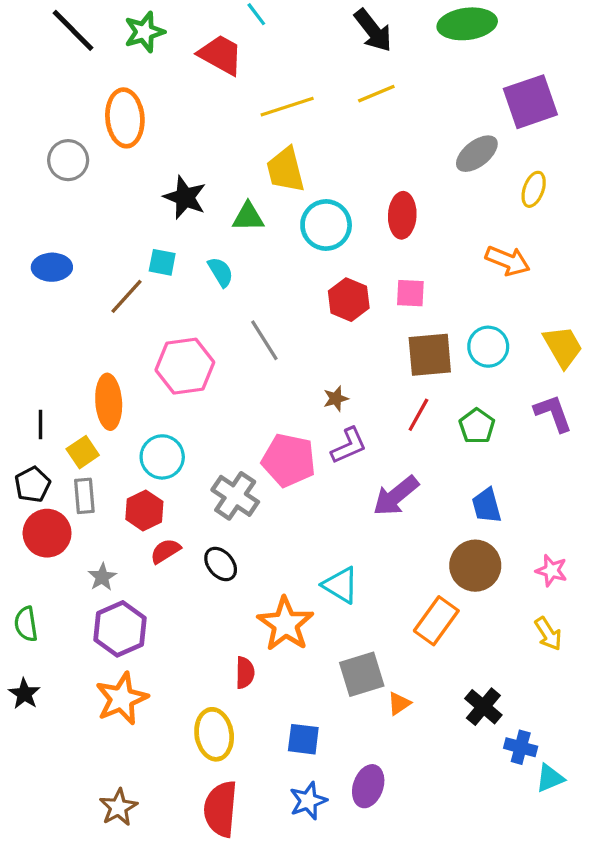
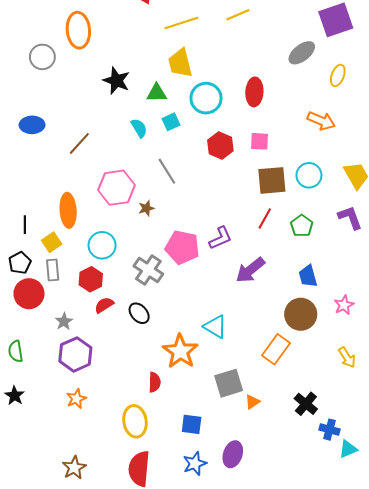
cyan square: (162, 262) -> (171, 122), moved, turned -36
brown star: (336, 399) -> (146, 208), moved
pink star: (551, 570) -> (344, 305), moved, turned 30
orange star: (122, 699) -> (76, 399), size x0.6

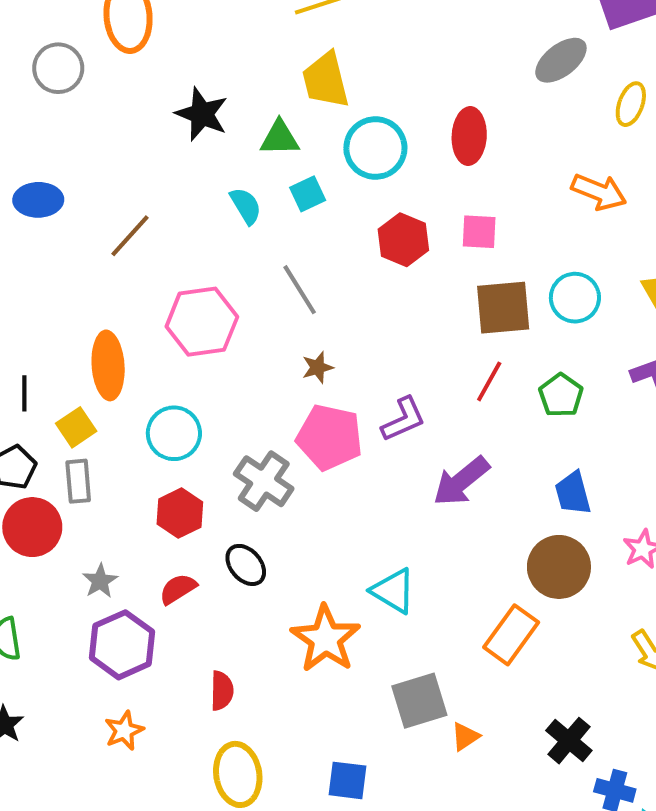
brown star: (146, 208) -> (318, 367), moved
red hexagon: (91, 279) -> (180, 513), moved
red semicircle: (104, 305) -> (178, 589), moved
red semicircle: (155, 382) -> (222, 691), moved

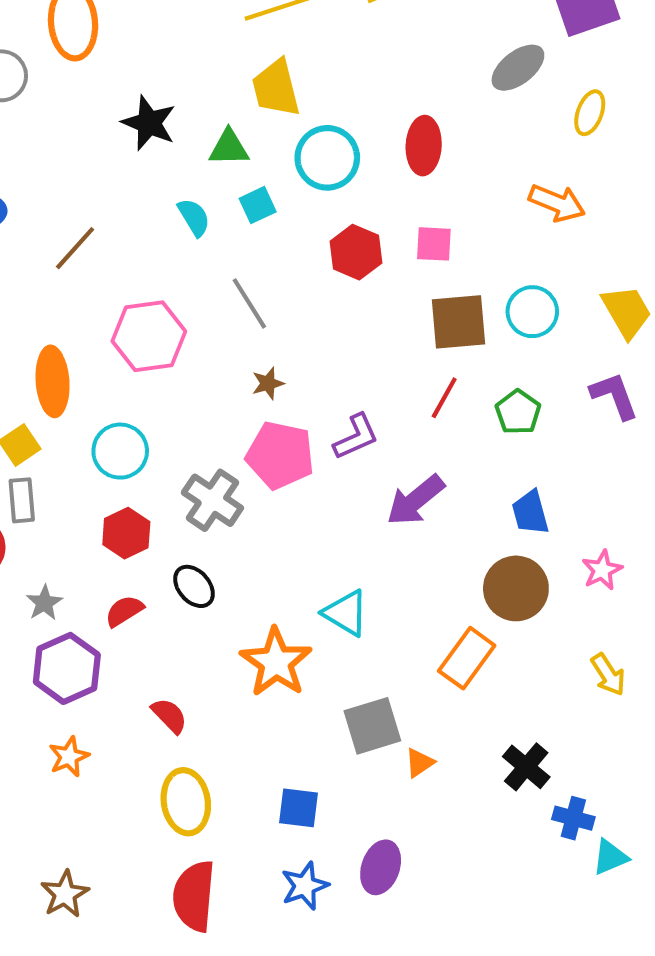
red semicircle: (222, 691) -> (169, 716), turned -45

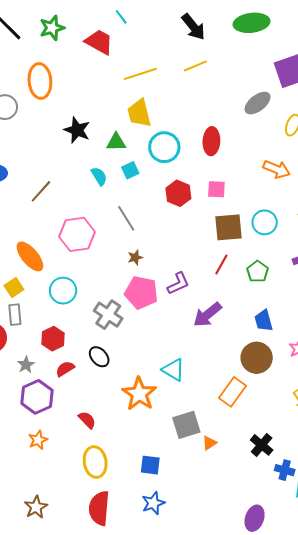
orange ellipse: (53, 381) -> (30, 256), turned -36
red hexagon: (126, 533) -> (53, 339), moved
purple ellipse: (381, 867) -> (255, 518), moved

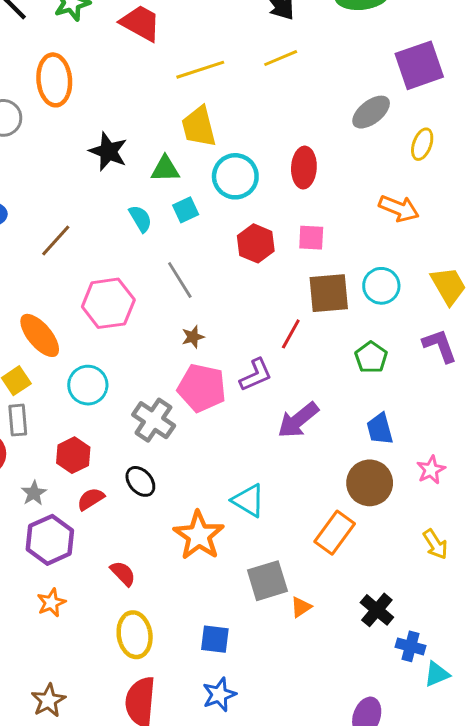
red line: (221, 264) -> (291, 334), moved

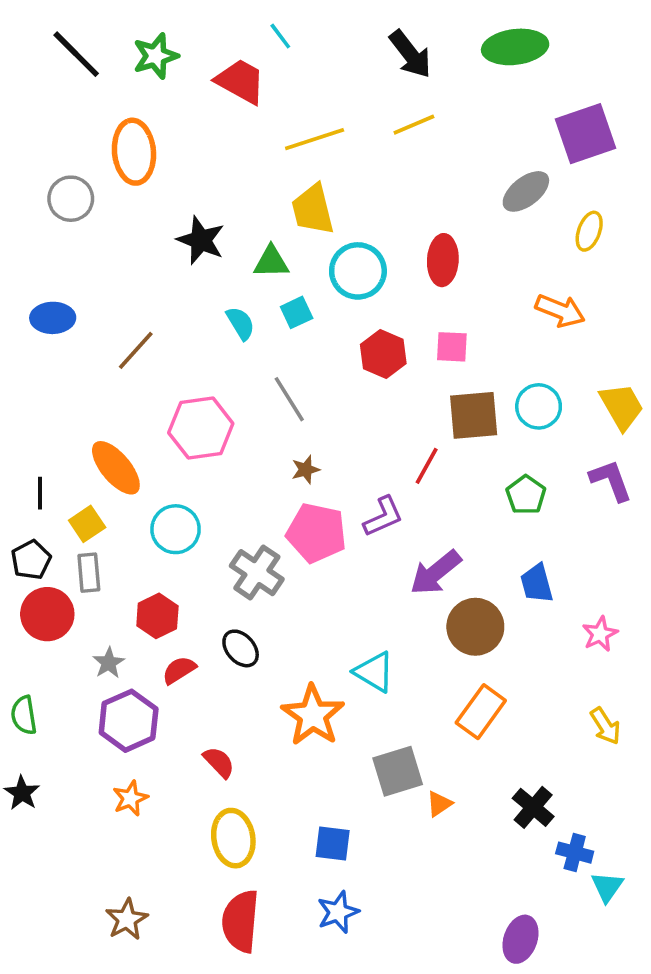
brown circle: (370, 483) -> (475, 627), moved
cyan triangle: (437, 674) -> (607, 887), turned -32

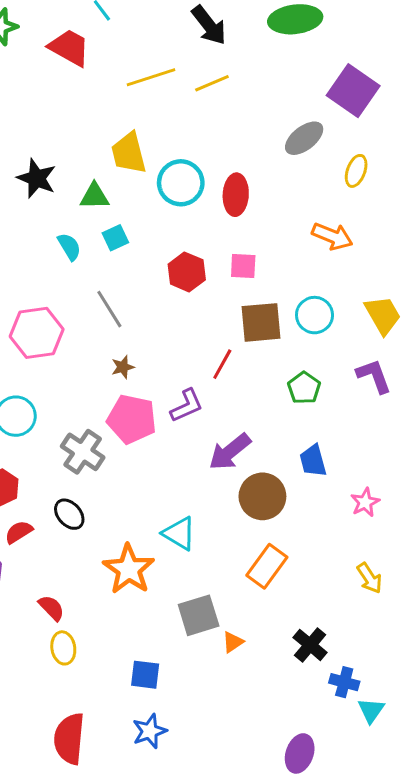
purple square: (586, 134) -> (353, 91), turned -36
yellow line: (315, 139) -> (151, 77), moved
cyan circle: (358, 271) -> (181, 183), moved
yellow ellipse: (233, 838) -> (63, 648), moved, size x0.7

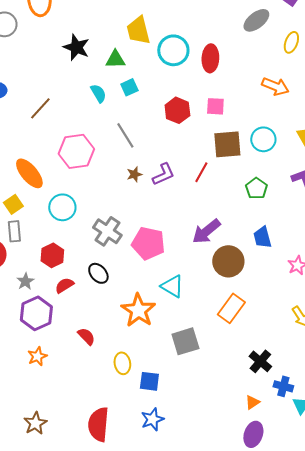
purple L-shape: (187, 406) -> (163, 174), moved
pink pentagon: (132, 419) -> (148, 243), moved
orange triangle: (233, 642) -> (252, 402), moved
yellow ellipse: (63, 648) -> (122, 363), moved

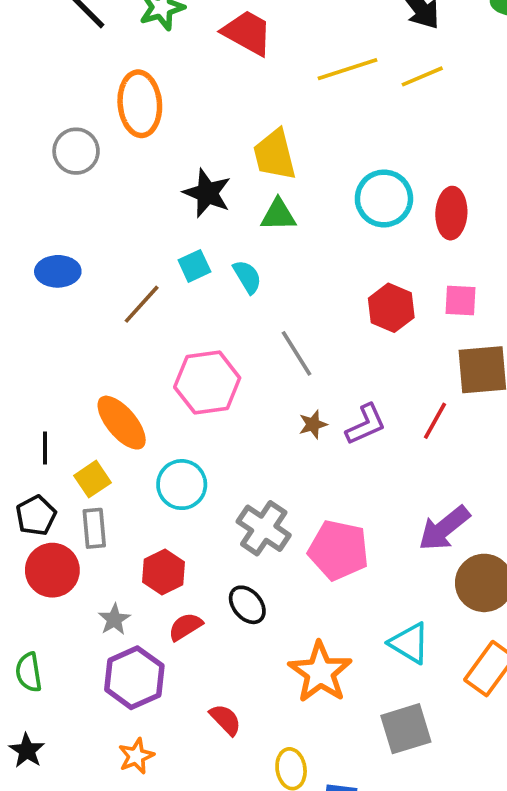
yellow trapezoid: (138, 30) -> (275, 155), moved
cyan square: (129, 87) -> (194, 266), moved
cyan triangle: (172, 286) -> (409, 643), moved

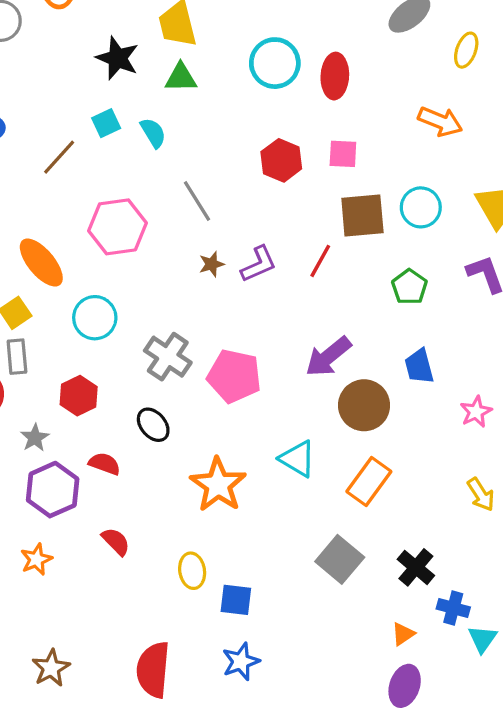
red semicircle: (185, 627) -> (105, 464), moved, turned 52
red semicircle: (225, 720) -> (116, 542), moved
gray square: (406, 729) -> (340, 559), moved, turned -33
orange star: (136, 756) -> (36, 559), moved

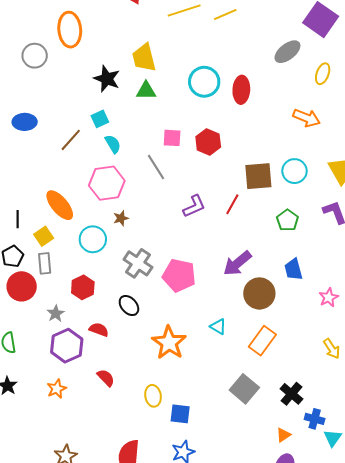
cyan semicircle: (153, 133) -> (113, 144), moved
pink square: (343, 154) -> (172, 138), moved
brown star: (212, 264) -> (121, 218), moved
cyan triangle: (298, 459) -> (218, 327), size x0.7

